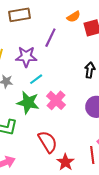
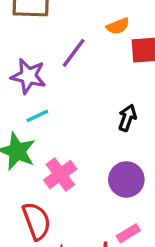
pink cross: (56, 100) -> (60, 175), moved

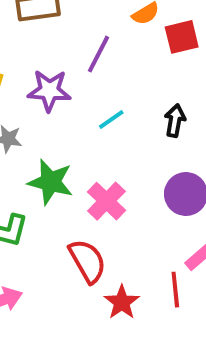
cyan line: (37, 116) -> (111, 119), moved

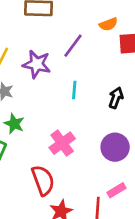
cyan line: (111, 119) -> (74, 90), turned -60
green star: (51, 182) -> (14, 124), moved, size x0.7

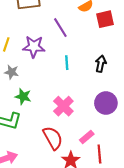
purple line: (73, 46) -> (60, 28), turned -60
pink rectangle: (116, 190) -> (87, 137), moved

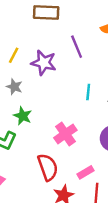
cyan line: (67, 63) -> (88, 92), moved

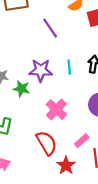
purple star: (44, 63) -> (41, 70), moved
green star: (23, 116) -> (21, 89), moved

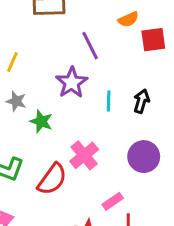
purple star: (41, 70) -> (72, 83), moved, turned 30
red semicircle: (47, 143) -> (52, 179), moved, turned 60

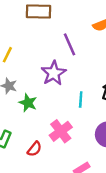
cyan line: (109, 101) -> (81, 100), moved
red semicircle: (52, 179) -> (34, 149), size x0.6

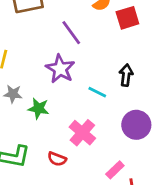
cyan line: (81, 100) -> (97, 92), turned -56
red semicircle: (34, 149) -> (57, 159), turned 84

